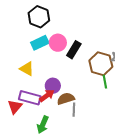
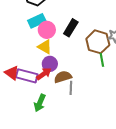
pink circle: (58, 43) -> (47, 30), moved
yellow triangle: (27, 69) -> (45, 47), moved
red triangle: (15, 107) -> (12, 73), moved, turned -35

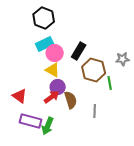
brown hexagon: (98, 42) -> (94, 70), moved
purple rectangle: (27, 76) -> (31, 121), moved
brown semicircle: (63, 77) -> (71, 100), turned 90
gray line: (71, 88) -> (95, 111), moved

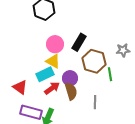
cyan rectangle: (45, 44) -> (45, 74), moved
purple circle: (58, 87) -> (70, 78), moved

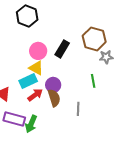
brown hexagon: (94, 61) -> (94, 39), moved

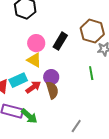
cyan rectangle: (28, 81) -> (18, 80), moved
gray line: (78, 109) -> (76, 126), moved, turned 32
green arrow: (31, 124) -> (29, 116), turned -72

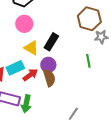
black rectangle: (60, 41) -> (51, 42), moved
pink circle: (36, 43) -> (24, 24), moved
green arrow: (29, 116) -> (26, 104), turned 60

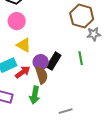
black rectangle: (51, 42) -> (54, 61), moved
green arrow: (26, 104) -> (35, 95), moved
gray line: (73, 114) -> (66, 111), turned 40

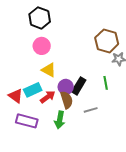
gray line: (66, 111) -> (91, 110), moved

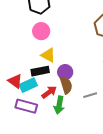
black rectangle: (79, 86) -> (40, 71), moved, turned 48
cyan rectangle: (33, 90) -> (28, 85), moved
red arrow: (48, 97) -> (49, 92), moved

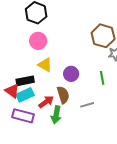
black rectangle: (40, 71) -> (25, 81), moved
purple circle: (65, 72) -> (71, 74), moved

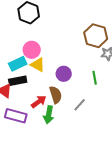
pink circle: (38, 41) -> (32, 50), moved
cyan rectangle: (25, 95) -> (18, 64), moved
gray line: (87, 105) -> (80, 105), turned -32

